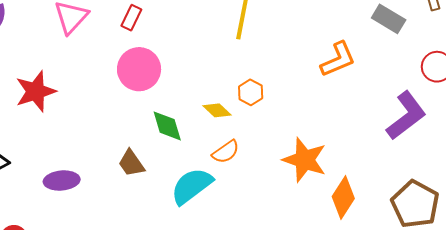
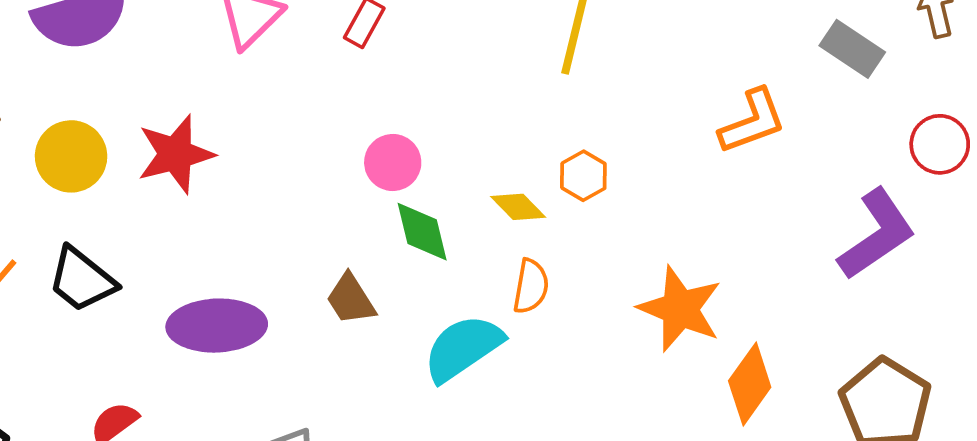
pink circle: (139, 69) -> (393, 162), moved, size x0.7
orange semicircle: (226, 152) -> (531, 286), turned -48
purple ellipse: (62, 181) -> (217, 326), size x1.4

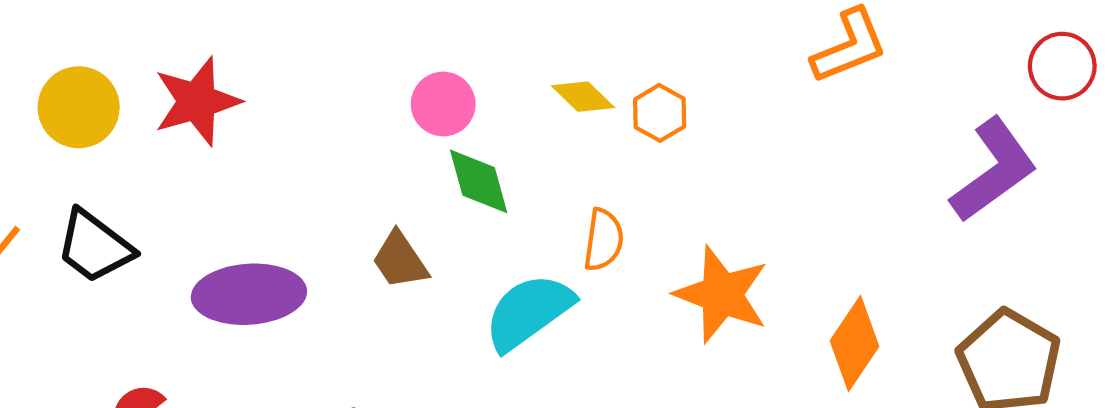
yellow diamond: (518, 207) -> (583, 97), moved
orange star: (680, 309) -> (722, 294), moved

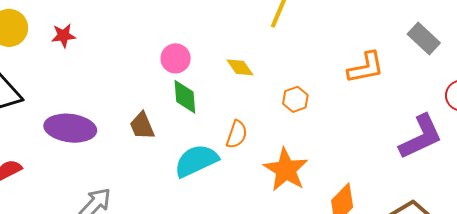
red star: (197, 101) -> (63, 36), size x0.6
orange hexagon: (660, 113) -> (295, 99), moved

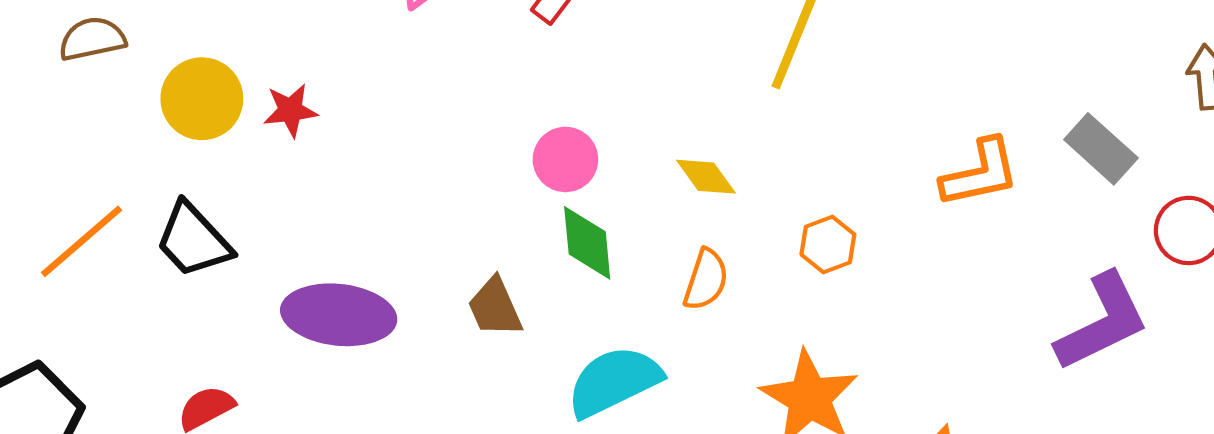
red star: (63, 36) -> (290, 110), moved
gray rectangle: (424, 39) -> (1101, 149), moved
orange semicircle: (237, 134) -> (706, 280), moved

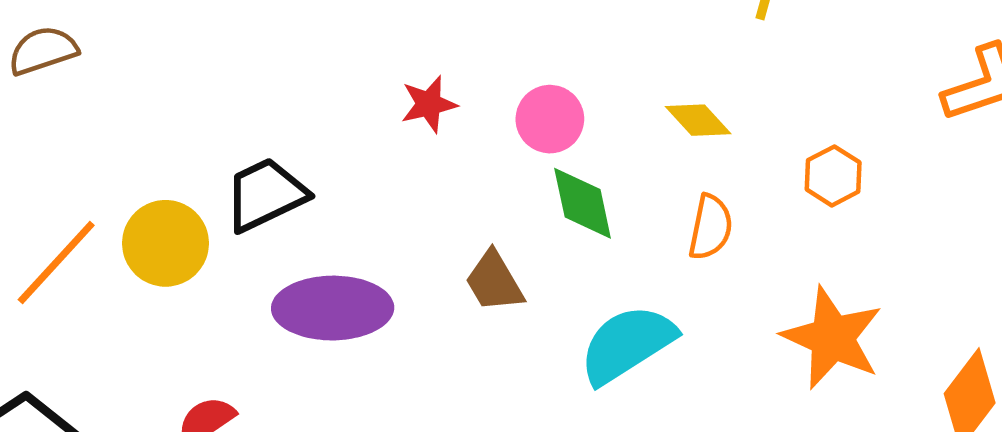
yellow circle: (202, 99) -> (166, 243), moved
red star: (290, 110) -> (429, 104), moved
black trapezoid: (193, 240) -> (265, 195), moved, turned 114

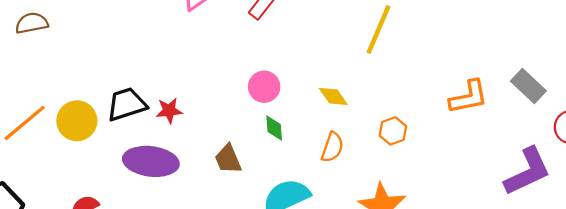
red star: (429, 104) -> (169, 111), moved
green diamond: (583, 203) -> (274, 128), size x0.7

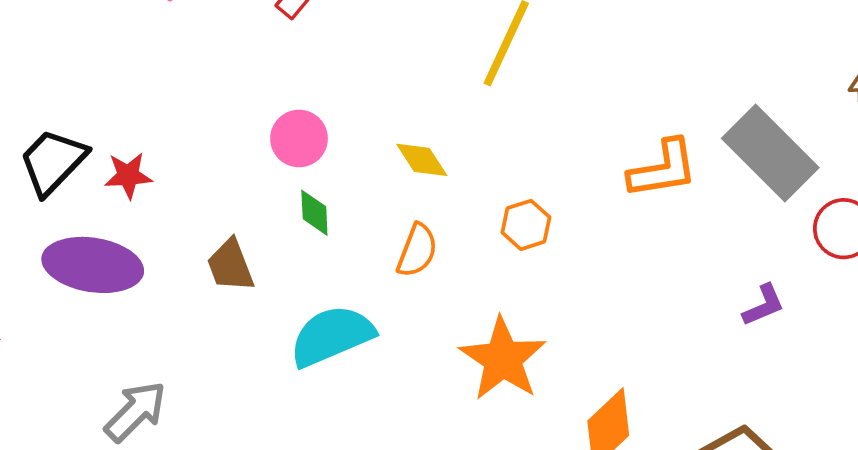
gray rectangle: (528, 86) -> (770, 153), size x1.5
black trapezoid: (127, 104) -> (53, 162), turned -30
purple L-shape: (528, 171) -> (764, 305), size x0.5

